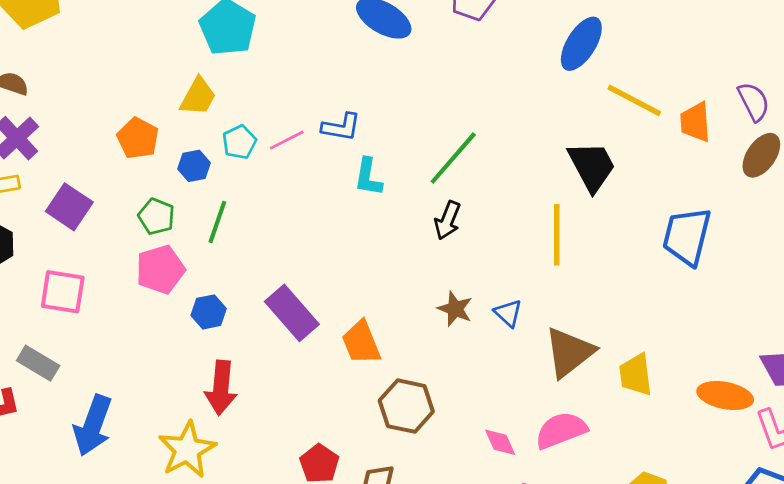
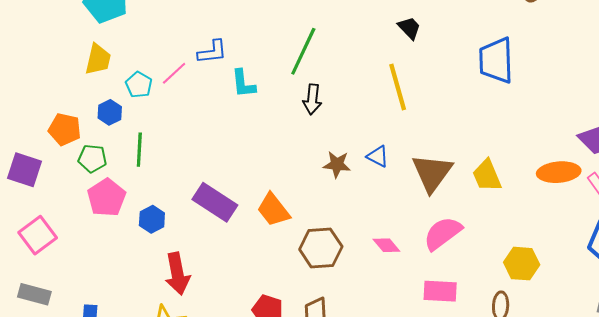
orange pentagon: (138, 138) -> (65, 129), moved
black trapezoid: (592, 166) -> (409, 28), size x0.6
pink square: (63, 292) -> (38, 235), turned -30
pink diamond: (500, 442) -> (386, 245), moved

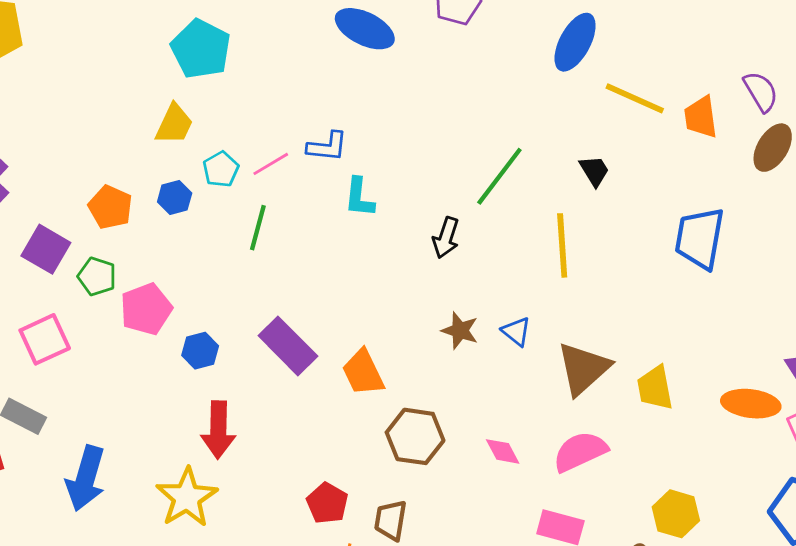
green line: (303, 51) -> (499, 176), moved
green line: (139, 150) -> (258, 228), moved
green pentagon: (92, 158) -> (97, 276), moved

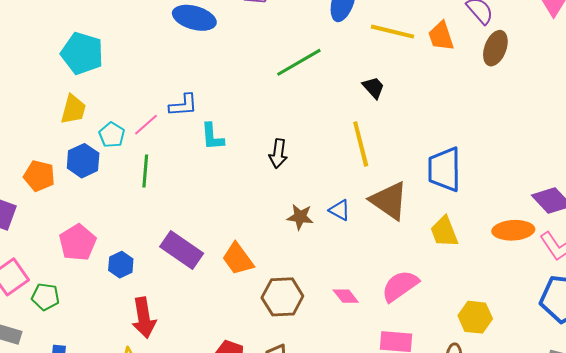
green line: (499, 176) -> (299, 62), moved, turned 33
blue hexagon: (175, 197) -> (83, 161), size x1.4
blue trapezoid: (700, 238) -> (444, 169), moved
green pentagon: (97, 276) -> (45, 297), moved
brown triangle: (583, 369) -> (389, 201), moved, turned -33

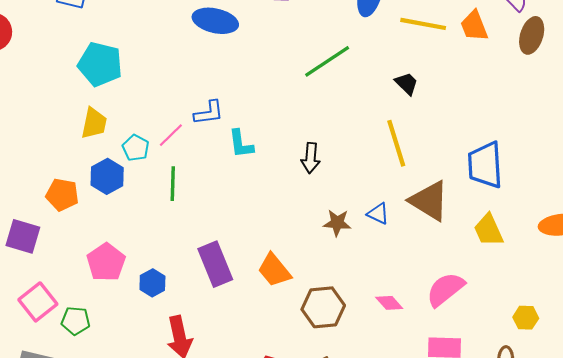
purple rectangle: (182, 250) -> (215, 264), turned 36
yellow hexagon: (475, 317) -> (526, 318), size x0.7

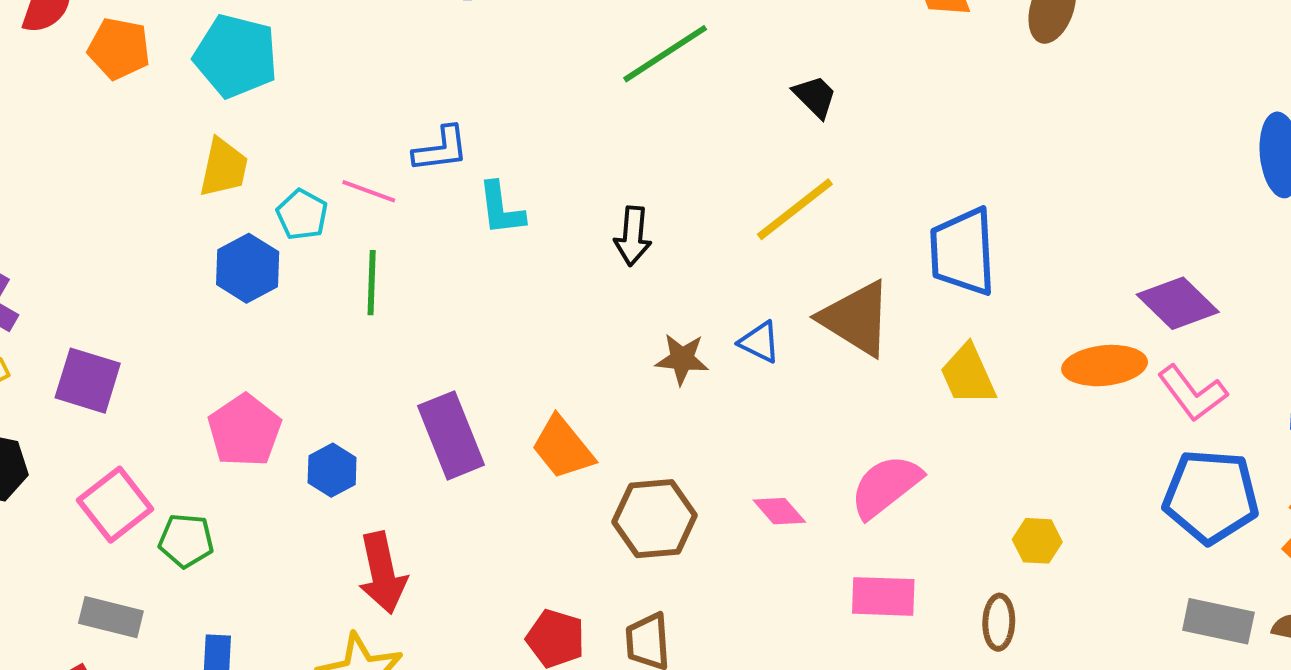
pink line: (171, 135) -> (369, 191), turned 64
yellow line: (396, 143) -> (795, 209), turned 69
orange pentagon: (62, 195) -> (119, 49), moved

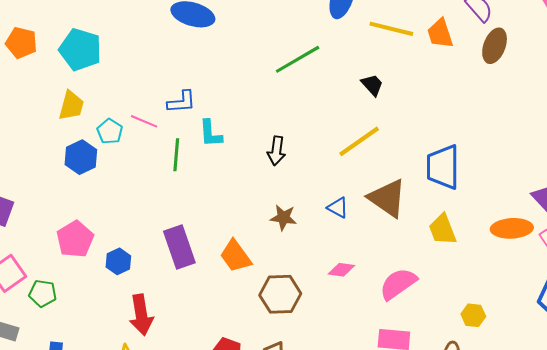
green line: (372, 283) -> (176, 155), moved
brown star: (682, 359) -> (283, 218), moved
pink diamond: (779, 511) -> (341, 270), moved, turned -44

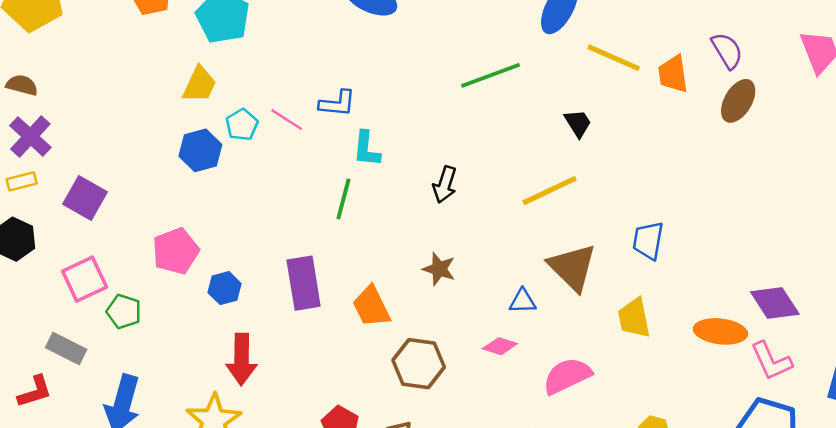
green line: (176, 155) -> (343, 199), moved
blue trapezoid: (443, 167) -> (648, 241), size x0.7
blue triangle: (338, 208) -> (523, 301), moved, turned -40

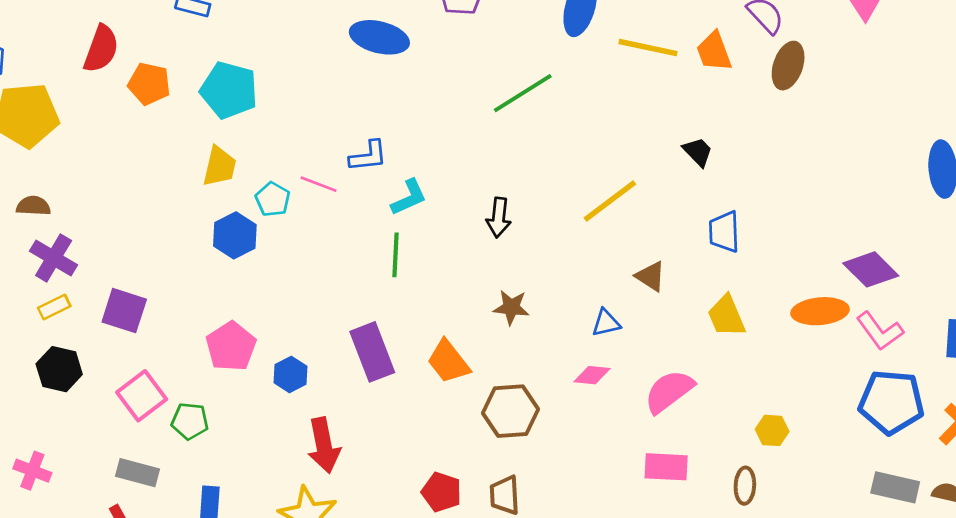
black trapezoid: (578, 123) -> (698, 152), moved
cyan L-shape: (367, 149) -> (409, 197), turned -108
brown triangle: (572, 267) -> (651, 276), size x0.6

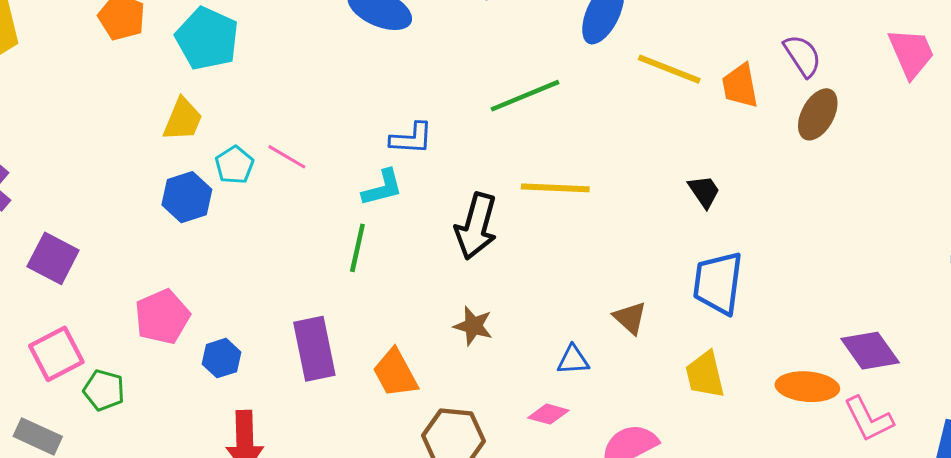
blue L-shape: (368, 156) -> (411, 138), moved
yellow line: (610, 201) -> (555, 188), moved, turned 30
black arrow: (499, 218) -> (476, 226), size x1.5
blue trapezoid: (724, 232) -> (718, 283), size x1.4

